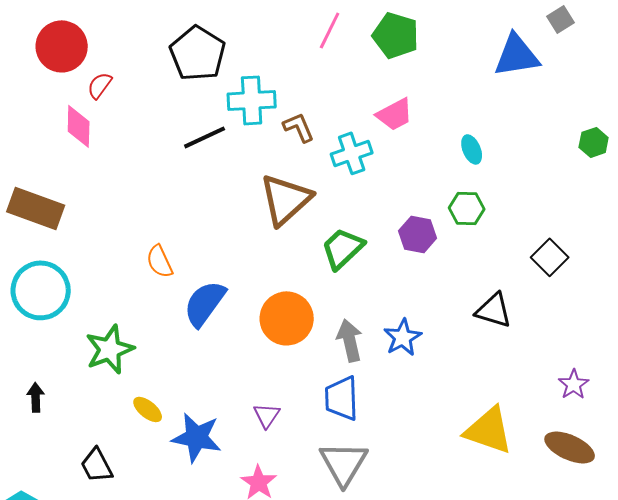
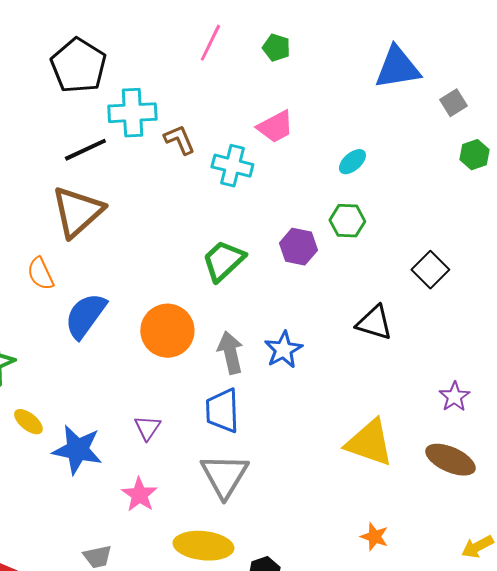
gray square: (561, 19) -> (453, 103), moved
green pentagon: (396, 35) -> (276, 48), size x0.6
cyan ellipse: (472, 149) -> (352, 162), turned 72
cyan cross: (352, 153) -> (232, 166), turned 33
brown triangle: (286, 199) -> (77, 212), moved

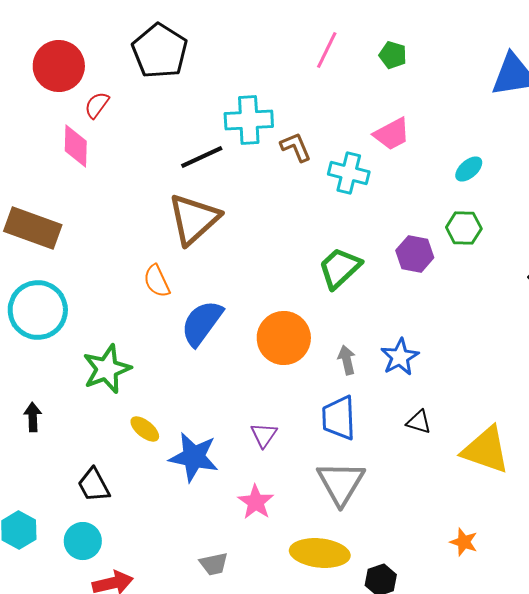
black pentagon: (78, 66) -> (160, 51), moved
black triangle: (374, 323) -> (419, 422), moved, size x0.7
gray arrow: (230, 353) -> (347, 360), size x0.7
orange star: (374, 537) -> (464, 542), moved

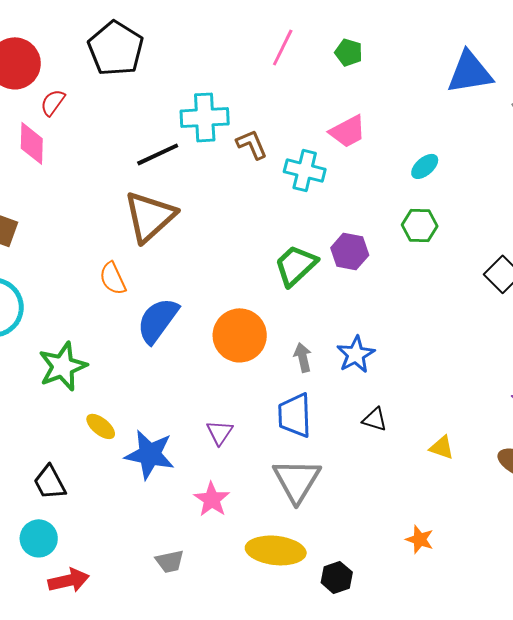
purple hexagon: (415, 254) -> (350, 251), moved
yellow triangle: (486, 450) -> (442, 447), size x0.5

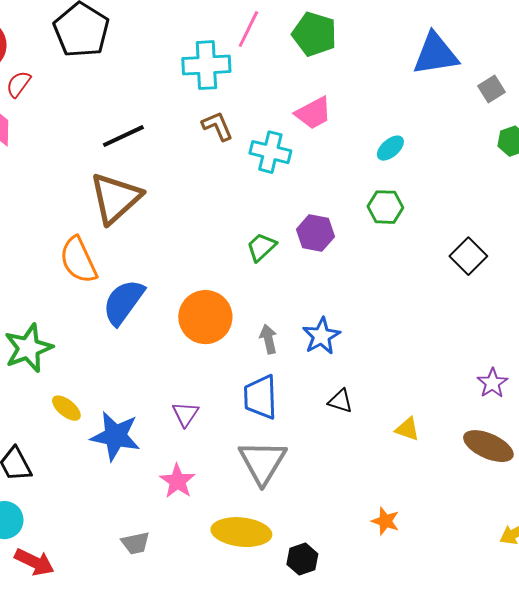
green pentagon: (349, 52) -> (314, 34), size x1.6
cyan cross: (205, 117) -> (206, 65), moved
green trapezoid: (296, 265) -> (261, 247), size x0.7
orange semicircle: (113, 278) -> (78, 260), size x1.4
red arrow: (69, 580) -> (34, 562), turned 39

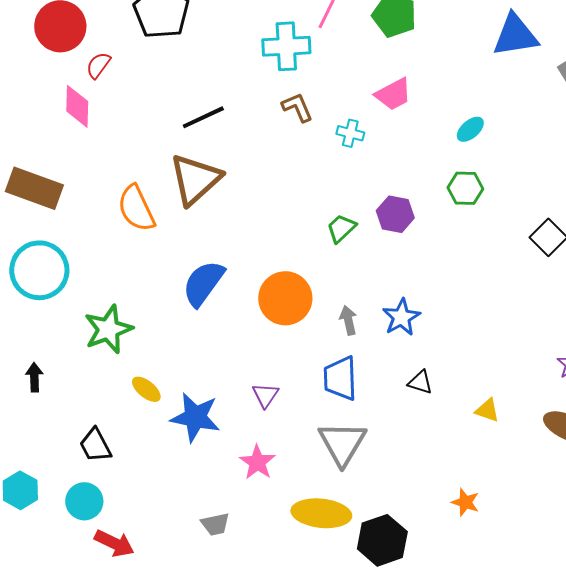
cyan cross: (270, 152) -> (350, 133), size x0.7
orange semicircle: (78, 260) -> (136, 208), moved
black hexagon: (302, 559) -> (382, 540), size x1.6

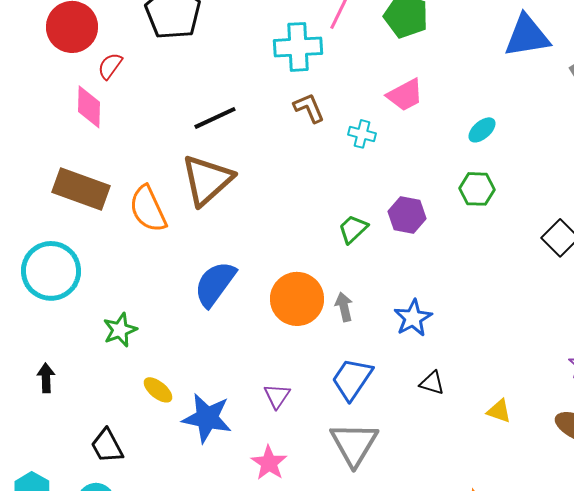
brown rectangle: (34, 188) -> (81, 189), moved
gray arrow: (348, 320) -> (344, 307), moved
green star: (108, 329) -> (120, 330), size x0.7
blue trapezoid: (340, 378) -> (352, 379), turned 36

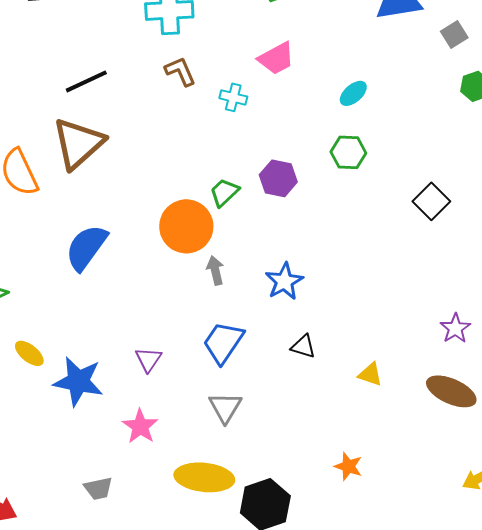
orange circle: (297, 299) -> (186, 226), moved
gray triangle: (354, 444) -> (225, 407), size x0.7

